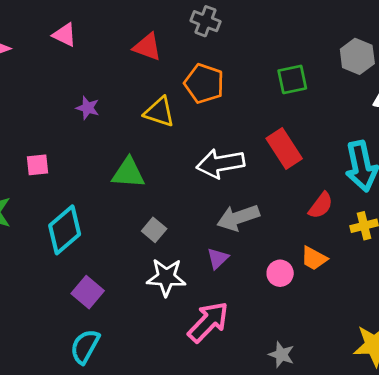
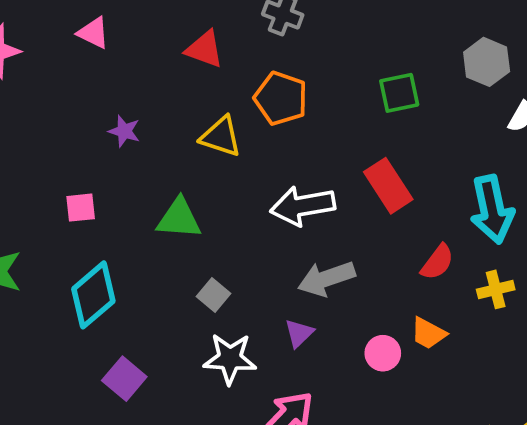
pink square: (37, 165) -> (81, 208), moved

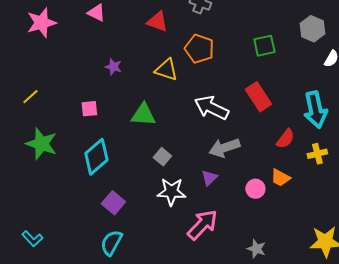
white arrow: (303, 206) -> (211, 108), turned 36

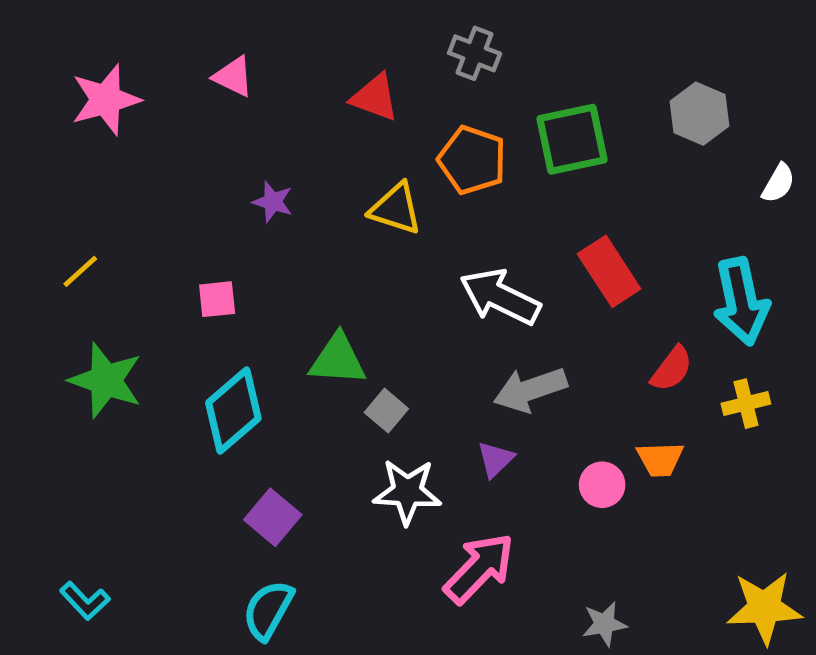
gray hexagon: (312, 29) -> (700, 114), moved
green square: (264, 46) -> (572, 139), moved, size x1.4
green triangle: (143, 115) -> (338, 360), moved
orange trapezoid: (280, 178) -> (660, 459), turned -30
gray star: (256, 249) -> (604, 624), turned -30

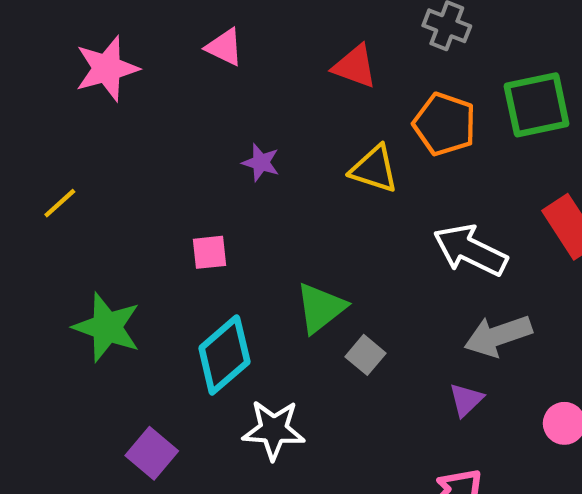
yellow line: (80, 271) -> (60, 203), moved
green triangle: (338, 360) -> (321, 308), turned -42
white star: (407, 492) -> (274, 430), moved
purple square: (273, 517) -> (152, 453), moved

